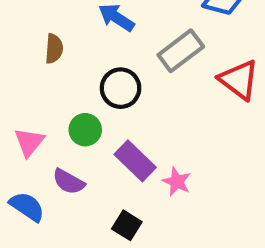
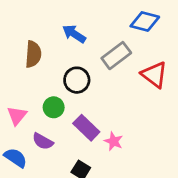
brown semicircle: (54, 49) -> (33, 54), size x1.4

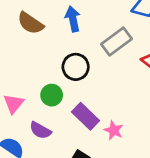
blue arrow: (74, 34) -> (73, 19), turned 45
brown semicircle: (33, 54) -> (30, 23), moved, turned 120

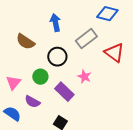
brown semicircle: (30, 23) -> (25, 42), moved
pink star: (114, 130) -> (84, 77), moved

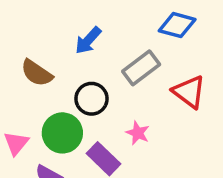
blue arrow: (55, 23) -> (88, 40), turned -126
green circle: (40, 77) -> (62, 133), size x1.5

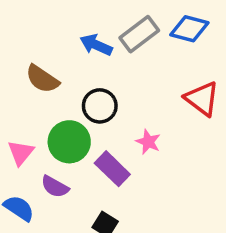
blue arrow: (88, 40) -> (96, 45), turned 72
gray rectangle: (141, 68) -> (139, 34), moved

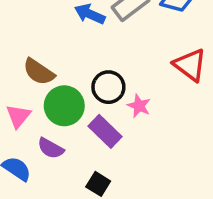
brown semicircle: (42, 79) -> (39, 72), moved
black circle: (100, 106) -> (108, 87), moved

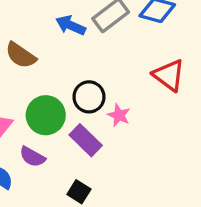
brown semicircle: (39, 72) -> (21, 55), moved

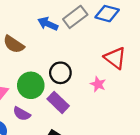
pink star: (119, 115) -> (98, 84), moved

